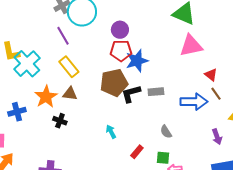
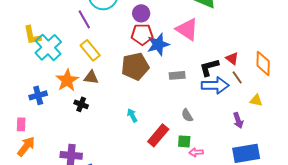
pink triangle: (191, 46) -> (187, 29), moved, turned 45
black L-shape: (131, 94) -> (209, 67), moved
red rectangle: (137, 152) -> (158, 135), size x1.6

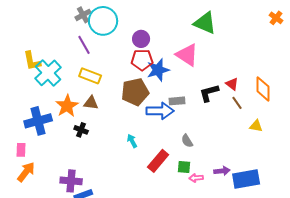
yellow rectangle: (90, 50) -> (90, 76), turned -30
blue arrow: (215, 85) -> (160, 111), moved
blue cross: (38, 95) -> (38, 121), size x1.5
purple arrow: (238, 120) -> (222, 171), moved, turned -77

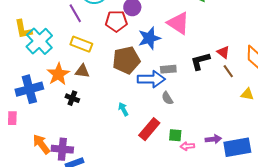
red pentagon: (142, 60) -> (116, 21), moved
gray semicircle: (187, 141) -> (167, 98), moved
orange arrow: (26, 172) -> (41, 144), moved, turned -75

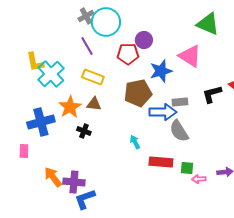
gray semicircle: (167, 98) -> (179, 131), size x1.6
red rectangle: (149, 129) -> (161, 162), turned 55

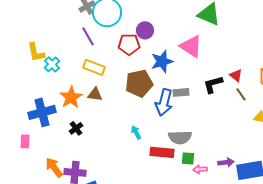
cyan cross: (51, 74) -> (52, 64), size x0.6
blue arrow: (163, 112) -> (164, 102), turned 104
black cross: (84, 131) -> (76, 128), moved, turned 32
gray semicircle: (179, 131) -> (180, 137), moved, turned -60

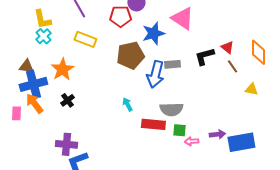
yellow L-shape: (36, 52) -> (42, 19), moved
brown triangle: (95, 94) -> (26, 66), moved
orange arrow: (54, 167) -> (34, 103), moved

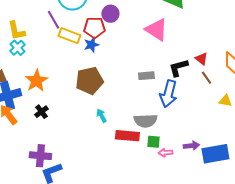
blue star: (153, 33) -> (91, 45), moved, size x0.7
yellow rectangle: (85, 39) -> (69, 36), moved
brown pentagon: (130, 55) -> (89, 81), moved
blue arrow: (155, 74) -> (168, 94), moved

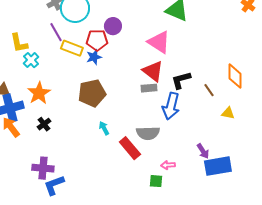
cyan cross: (17, 48) -> (31, 60), moved
red triangle: (201, 59) -> (153, 71), moved, size x1.6
red rectangle: (127, 136) -> (130, 148), turned 45
green square: (153, 142) -> (156, 181), moved
purple arrow: (191, 146) -> (203, 151), moved, turned 63

